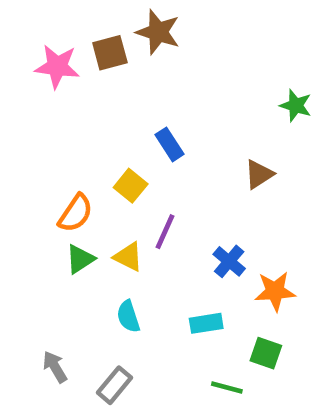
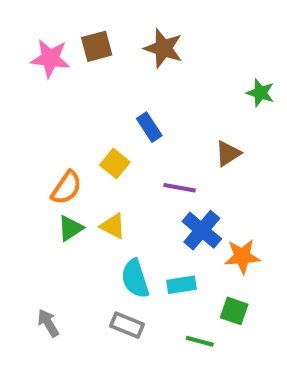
brown star: (158, 32) -> (163, 48), moved
purple line: (165, 232) -> (180, 188), moved, turned 76
blue cross: (229, 261) -> (202, 230), size x1.4
cyan semicircle: (128, 316) -> (135, 279), moved, size x1.4
gray rectangle: (115, 385) -> (127, 325), moved, turned 72

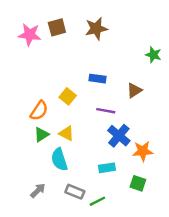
brown star: (163, 48) -> (96, 29), turned -30
blue rectangle: (149, 127) -> (97, 79), moved, turned -49
cyan semicircle: (135, 279) -> (59, 160), moved
gray arrow: (48, 323) -> (38, 190), moved, turned 77
green line: (200, 341) -> (97, 201), moved, turned -42

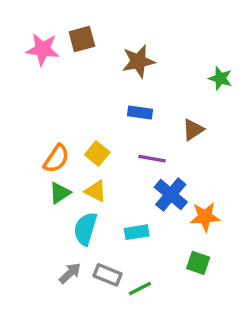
brown star: (96, 29) -> (138, 61), moved
yellow square: (68, 96) -> (97, 154), moved
cyan semicircle: (59, 160) -> (85, 229), turned 35
cyan rectangle: (107, 168) -> (137, 232), moved
gray arrow: (38, 190) -> (70, 273), moved

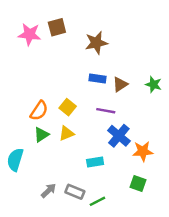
green star: (220, 78) -> (153, 84), moved
brown triangle: (193, 130) -> (120, 84), moved
yellow triangle: (96, 191) -> (66, 133), turned -49
cyan semicircle: (85, 229) -> (15, 160), moved

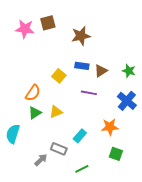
yellow square: (68, 107) -> (59, 76), moved
blue cross: (119, 136) -> (127, 101), moved
orange star: (143, 151) -> (110, 127), moved
cyan rectangle: (95, 162) -> (80, 136), turned -40
gray rectangle: (75, 192) -> (59, 149), moved

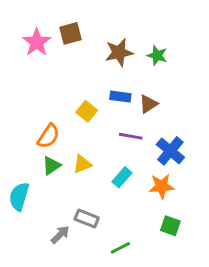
pink star: (25, 29) -> (37, 42), turned 30
green star: (129, 71) -> (157, 55), moved
blue cross: (127, 101) -> (170, 151), moved
cyan rectangle: (80, 136) -> (122, 177), moved

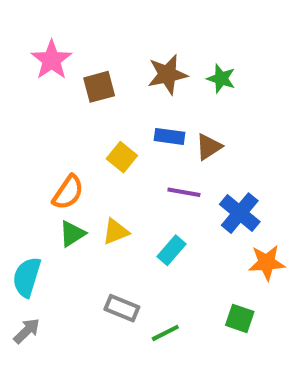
brown square: (70, 33) -> (99, 87), moved
orange star: (162, 186) -> (267, 263), moved
gray arrow: (60, 235) -> (27, 331), moved
green line: (120, 248) -> (165, 333), moved

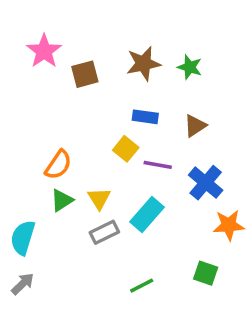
brown triangle: (209, 147) -> (195, 126), moved
yellow square: (122, 157) -> (126, 149), moved
yellow triangle: (116, 232) -> (99, 199), turned -40
cyan rectangle: (172, 250) -> (147, 215), size x1.4
gray rectangle: (122, 308) -> (104, 232), moved, turned -48

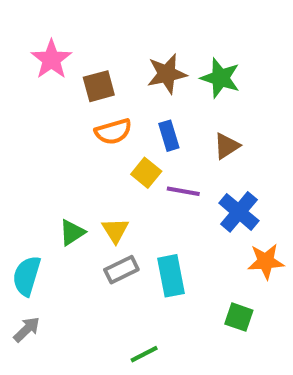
green star: (190, 67) -> (220, 78), size x1.4
blue rectangle: (145, 117) -> (169, 136), turned 65
orange semicircle: (58, 165) -> (113, 132), moved, turned 40
cyan rectangle: (147, 215) -> (171, 276), moved, turned -52
green line: (142, 286) -> (144, 354), moved

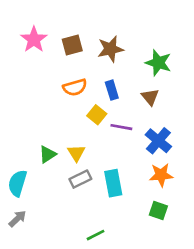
green star: (220, 78) -> (158, 63), moved
brown square: (99, 86) -> (72, 45), moved
brown triangle: (227, 146) -> (150, 97), turned -36
orange star: (266, 261) -> (161, 175), moved

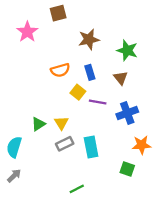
brown square: (72, 45) -> (58, 13), moved
blue cross: (158, 141) -> (127, 113), turned 30
orange star: (161, 175) -> (142, 145), moved

